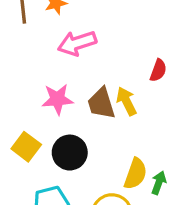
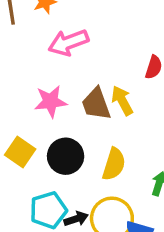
yellow semicircle: (135, 174) -> (114, 164), moved

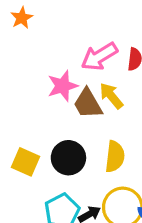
pink arrow: (68, 43) -> (99, 56), moved
pink star: (51, 101) -> (63, 86), moved

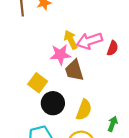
yellow arrow: (111, 96) -> (71, 40), moved
yellow square: (25, 162) -> (38, 83), moved

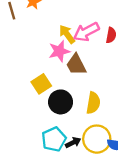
yellow square: (38, 83) -> (41, 84), turned 30

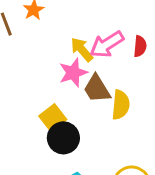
black circle: (61, 102) -> (63, 138), moved
yellow semicircle: (93, 103) -> (121, 105), moved

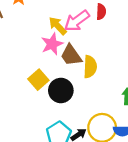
red semicircle: (140, 46) -> (101, 12), moved
black circle: (63, 138) -> (61, 90), moved

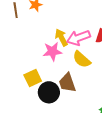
brown trapezoid: (71, 55) -> (67, 83), moved
yellow semicircle: (90, 67) -> (82, 59), moved, turned 114

